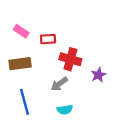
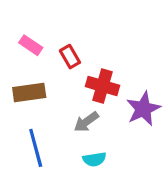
red rectangle: (48, 39) -> (70, 57), turned 64
purple star: (98, 75) -> (143, 109), size x1.5

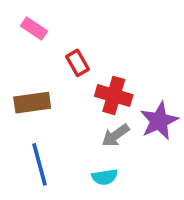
pink rectangle: (31, 45) -> (34, 28), moved
gray arrow: (86, 122) -> (116, 135), moved

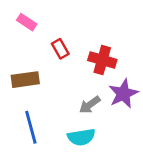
red cross: (114, 95) -> (102, 60), moved
cyan semicircle: (105, 177) -> (81, 137), size x1.4

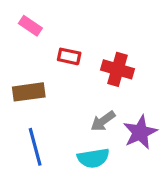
red rectangle: (60, 49) -> (69, 56), turned -48
purple star: (123, 94) -> (140, 132), moved

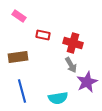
gray arrow: (103, 121) -> (71, 65), moved, turned -84

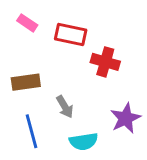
red rectangle: (43, 35) -> (71, 34), moved, size x1.5
gray arrow: (71, 65) -> (65, 107), moved

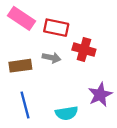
pink rectangle: (27, 23) -> (22, 18), size x1.6
gray arrow: (65, 107) -> (52, 58), moved, turned -48

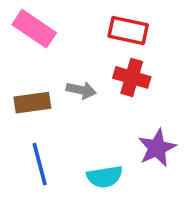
red rectangle: (56, 28) -> (128, 30), moved

